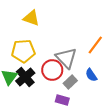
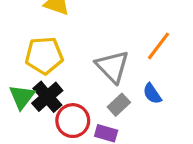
red circle: (52, 70) -> (73, 121), moved

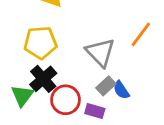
blue semicircle: (152, 94) -> (121, 90), moved
green triangle: (22, 97) -> (22, 96), moved

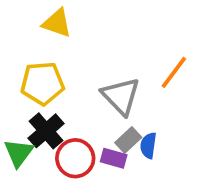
blue semicircle: (121, 90) -> (148, 145), turned 42
purple rectangle: (95, 111) -> (114, 158), moved

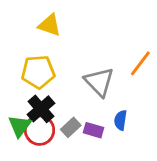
gray rectangle: (128, 140) -> (71, 127), moved
red circle: (75, 158) -> (40, 130), moved

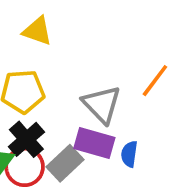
gray rectangle: (71, 127) -> (65, 163), size x1.4
purple rectangle: (94, 130) -> (94, 143), moved, size x1.5

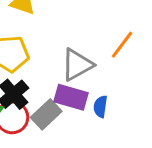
gray triangle: (102, 104) -> (77, 65), turned 45

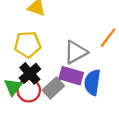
blue semicircle: (100, 107) -> (92, 82), size x1.6

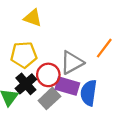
red circle: (29, 90) -> (48, 75), moved

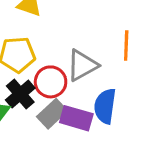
orange line: (104, 48) -> (126, 46), turned -35
purple rectangle: (67, 86) -> (76, 118), moved

